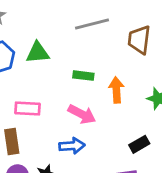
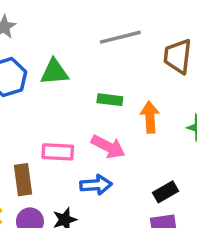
pink rectangle: (27, 109) -> (58, 152), moved
black rectangle: (139, 144) -> (166, 192), moved

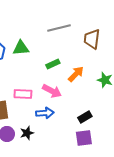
green rectangle: (110, 100) -> (53, 64), turned -32
orange arrow: (150, 117) -> (76, 74), turned 48

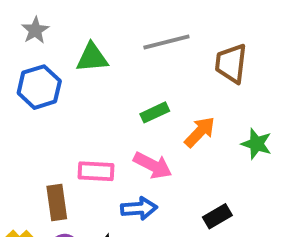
green triangle: (21, 48) -> (92, 58), moved

